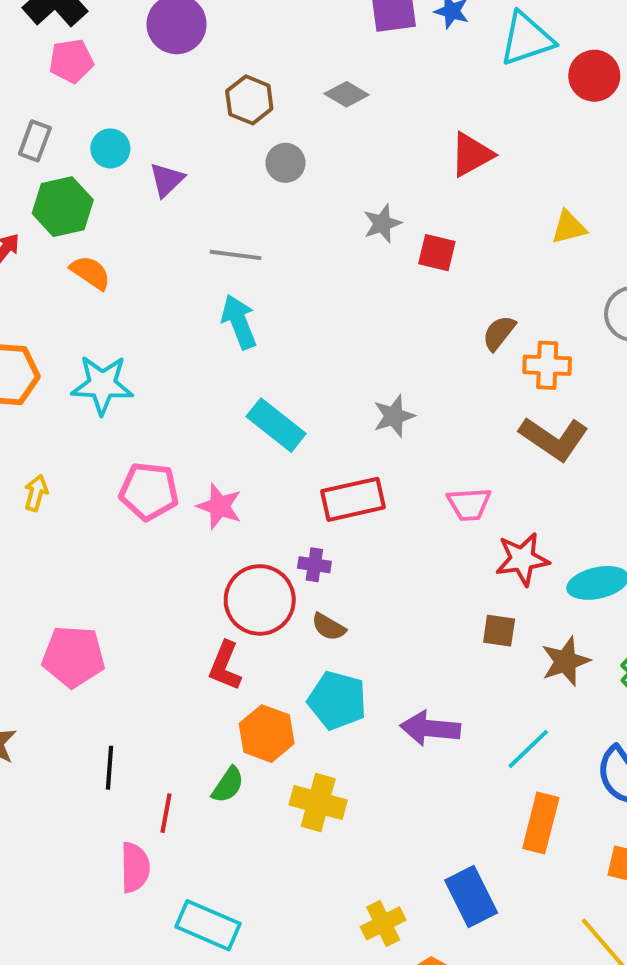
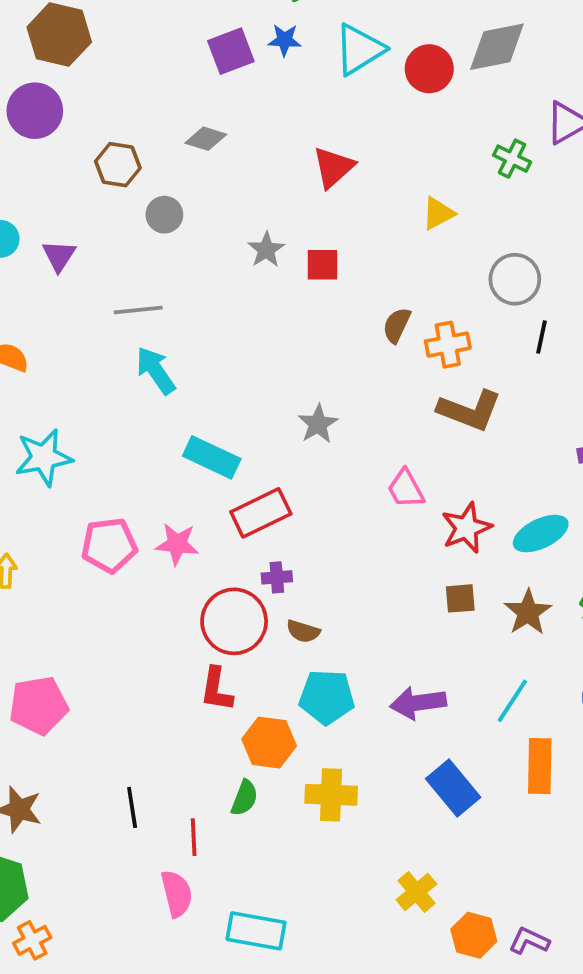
red rectangle: (353, 499) -> (261, 513), moved
pink trapezoid: (469, 504) -> (406, 489), turned 78
pink pentagon: (73, 657) -> (39, 705), moved
blue rectangle: (471, 896) -> (453, 788), moved

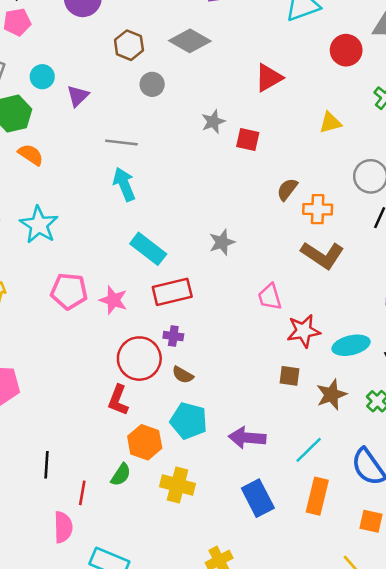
red circle: (429, 69) -> (346, 50), moved
gray diamond: (206, 139) -> (190, 41), size x1.5
cyan star: (44, 457) -> (39, 225), turned 30

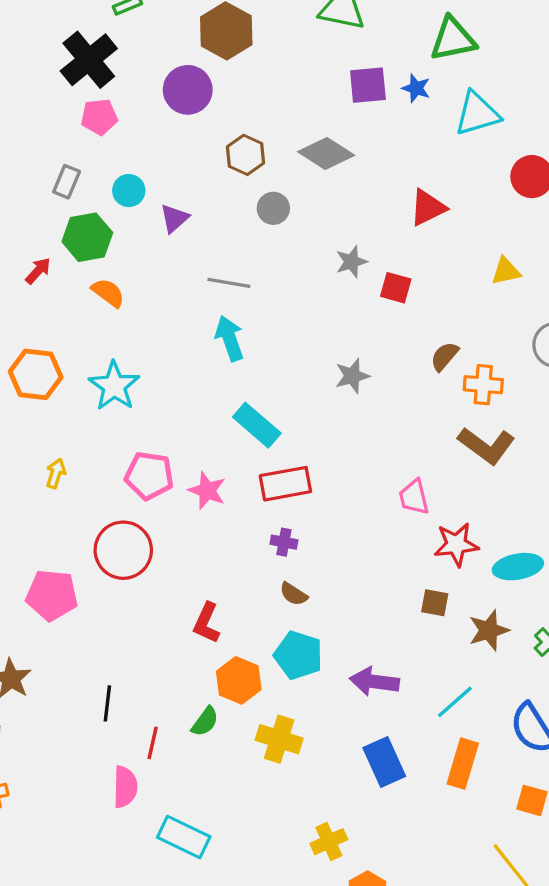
gray star: (222, 242) -> (352, 376), moved
red circle: (139, 359) -> (123, 550), moved

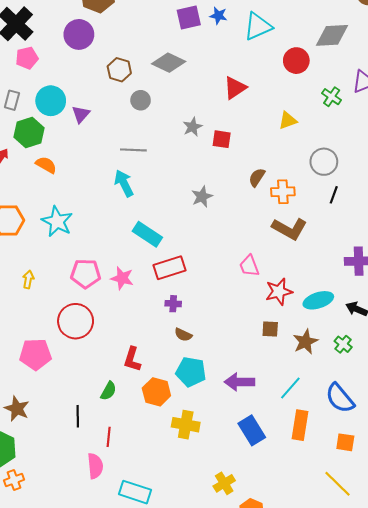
cyan circle: (129, 191) -> (51, 101), size x1.5
gray line: (229, 283) -> (133, 150), moved
green semicircle: (205, 722) -> (108, 391), moved

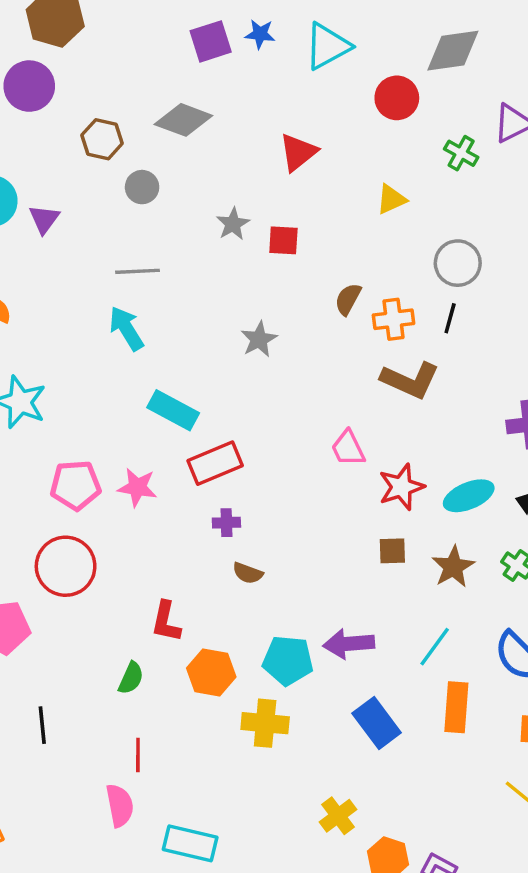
black line: (334, 195) -> (450, 318), moved
cyan pentagon: (191, 372) -> (288, 660), moved
black line: (78, 416) -> (42, 725), moved

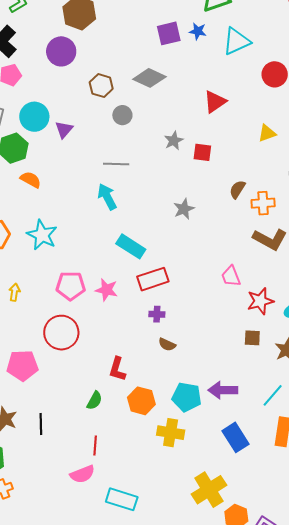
pink semicircle: (120, 805) -> (82, 474), turned 75
yellow cross: (338, 816) -> (209, 490), size x1.6

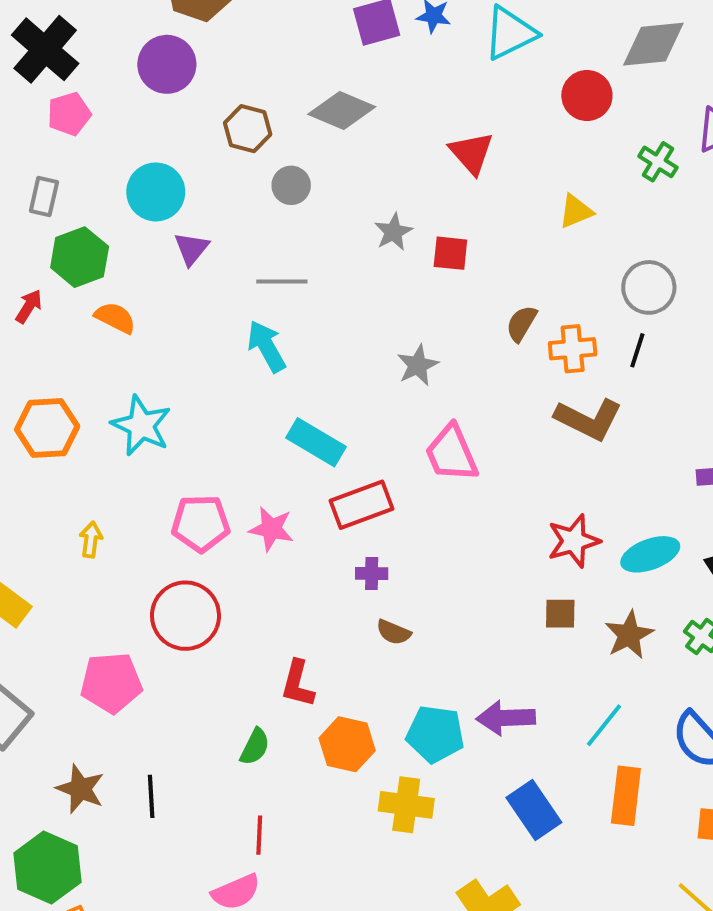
red triangle: (215, 102) -> (471, 153), turned -35
cyan circle: (34, 117) -> (156, 192), moved
purple triangle: (64, 130) -> (191, 249), moved
pink trapezoid: (231, 276) -> (451, 453), moved, size x1.4

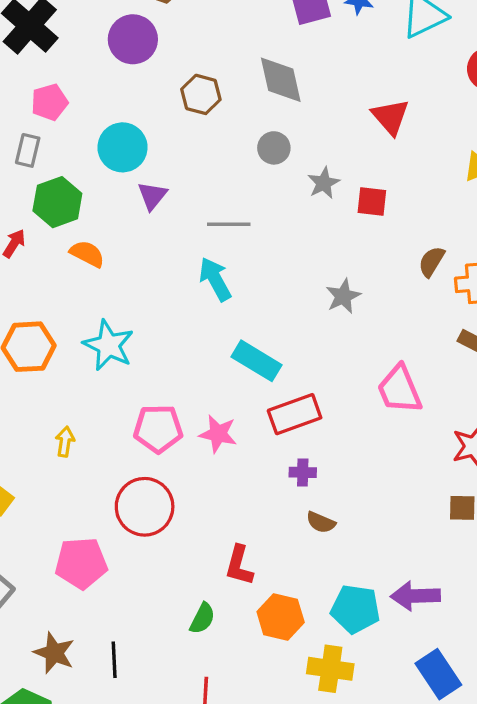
gray diamond: (342, 111) -> (281, 80), turned 54
pink pentagon: (69, 114) -> (49, 102), moved
gray circle: (291, 185) -> (274, 148), moved
pink trapezoid: (451, 453) -> (399, 390), moved

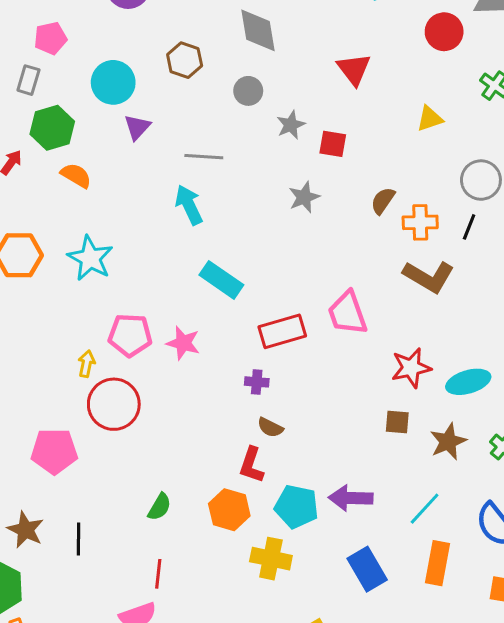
brown hexagon: (201, 94) -> (185, 60), moved
gray star: (343, 296) -> (304, 197), moved
red rectangle: (295, 414) -> (282, 331), moved
yellow arrow: (65, 442) -> (87, 364), moved
red L-shape: (239, 565) -> (251, 465), moved

